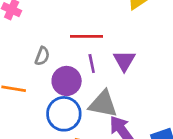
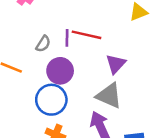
purple line: (92, 63) -> (67, 38), moved
gray triangle: (103, 104) -> (109, 96), moved

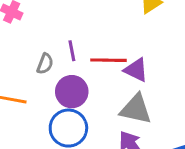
red line: (86, 35) -> (109, 60), moved
purple triangle: (116, 64) -> (136, 70), turned -35

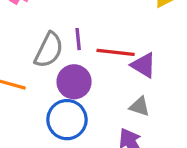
gray semicircle: (45, 64) -> (49, 50), size x1.6
gray triangle: (136, 109) -> (139, 106), size x0.6

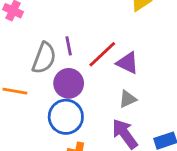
red line: (116, 52) -> (102, 54), turned -44
gray triangle: (139, 106) -> (128, 99), turned -36

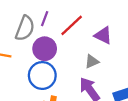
purple line: (69, 46) -> (45, 19), turned 32
purple triangle: (128, 63) -> (103, 35), moved

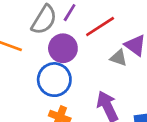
gray triangle: (92, 61) -> (119, 58), moved, turned 32

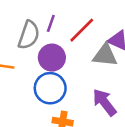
gray triangle: (119, 58) -> (105, 55), size x1.5

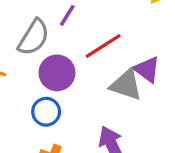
purple line: (51, 23) -> (67, 15), moved
blue circle: (50, 88) -> (46, 112), size x0.7

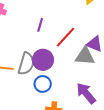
gray semicircle: (34, 37) -> (26, 64), moved

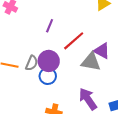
gray semicircle: (26, 64) -> (32, 63), size x0.7
blue circle: (43, 84) -> (48, 76), moved

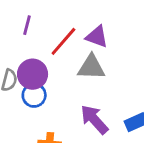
purple triangle: (102, 51) -> (97, 37), moved

